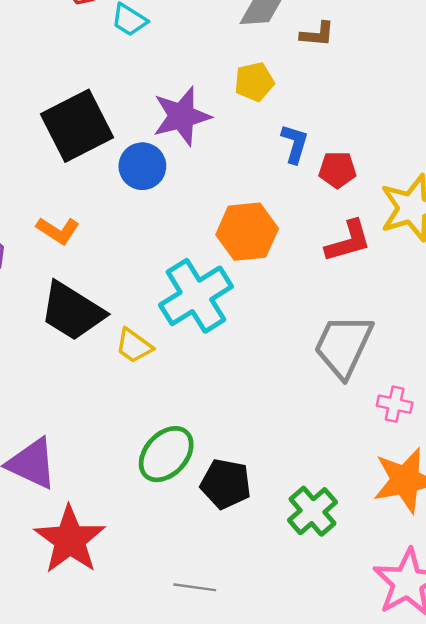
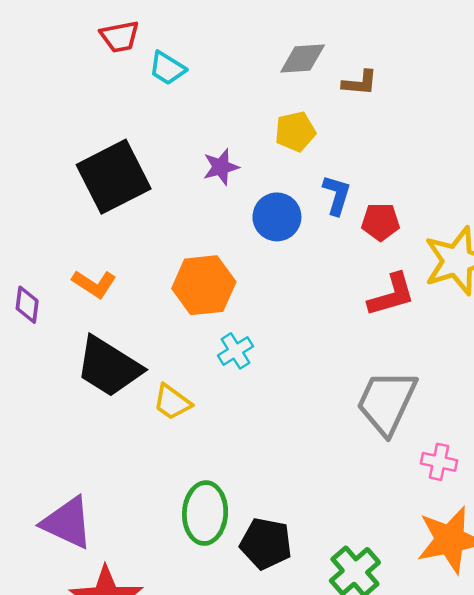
purple star: (182, 116) -> (221, 167), size x0.6
blue circle: (142, 166) -> (277, 217), moved
orange hexagon: (247, 232) -> (204, 285), moved
cyan cross: (196, 296) -> (236, 351), size x0.5
green ellipse: (166, 454) -> (205, 513), turned -40

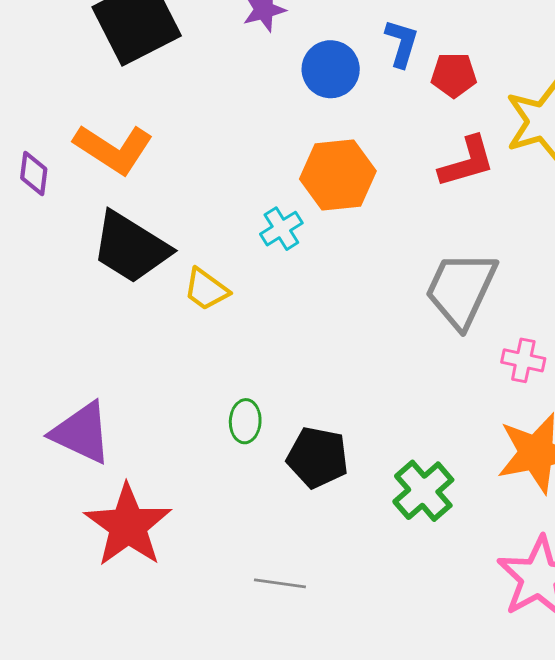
orange L-shape: (94, 284) -> (113, 149), size x1.5
orange hexagon: (204, 285) -> (338, 175), moved
green ellipse: (205, 513) -> (245, 421), size x0.6

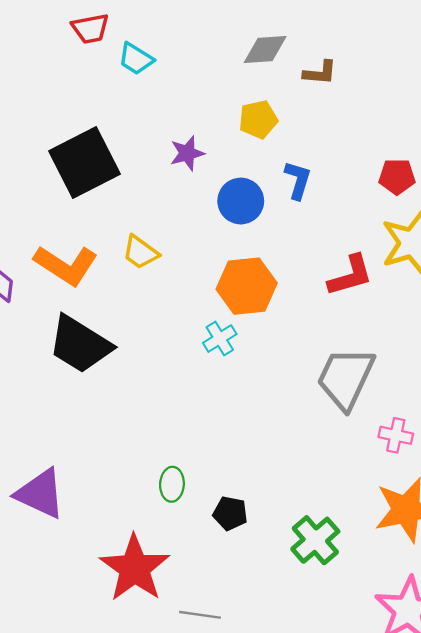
red pentagon: (454, 75) -> (397, 177), moved
cyan cross: (281, 229) -> (220, 339), moved
yellow trapezoid: (206, 289) -> (140, 252), moved
black pentagon: (318, 457) -> (230, 513), size x0.7
red star: (128, 525) -> (135, 568), moved

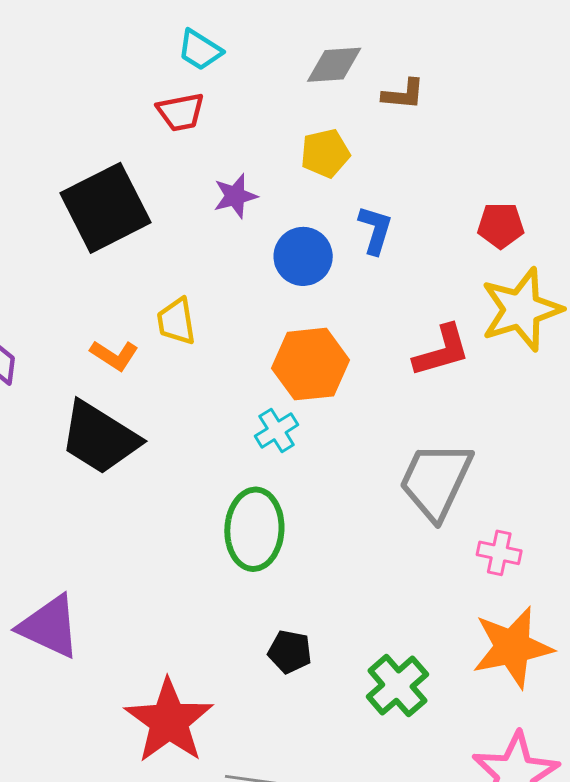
red trapezoid: (90, 29) -> (181, 112), moved
cyan trapezoid: (136, 59) -> (200, 50), moved
yellow trapezoid: (140, 252) -> (176, 321), turned 45
orange L-shape: (66, 265) -> (114, 355), moved, size x0.6
green ellipse: (172, 484) -> (254, 529), moved, size x1.8

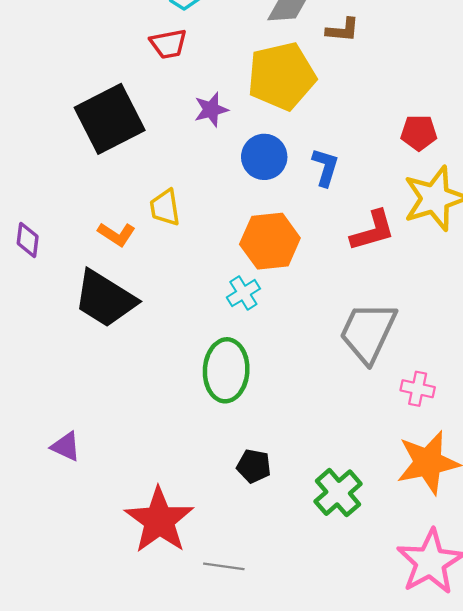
yellow pentagon: (325, 153) -> (282, 76), size x1.8
blue L-shape: (375, 230) -> (325, 167), moved
purple triangle: (49, 627) -> (66, 446), size x0.6

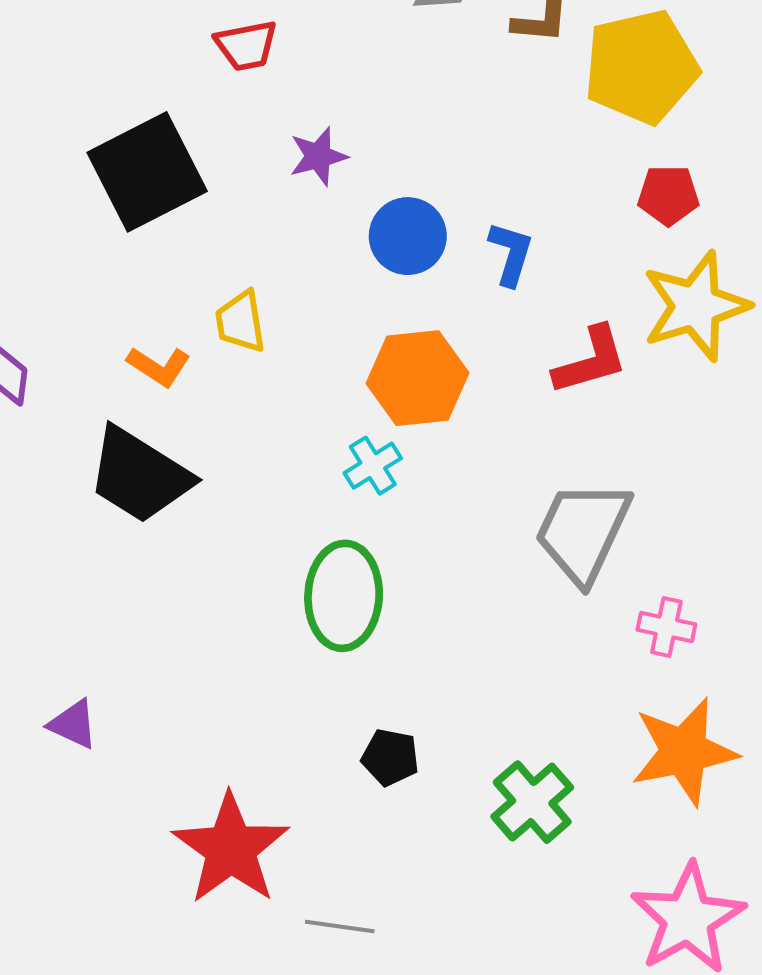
yellow pentagon: (282, 76) -> (641, 67), moved

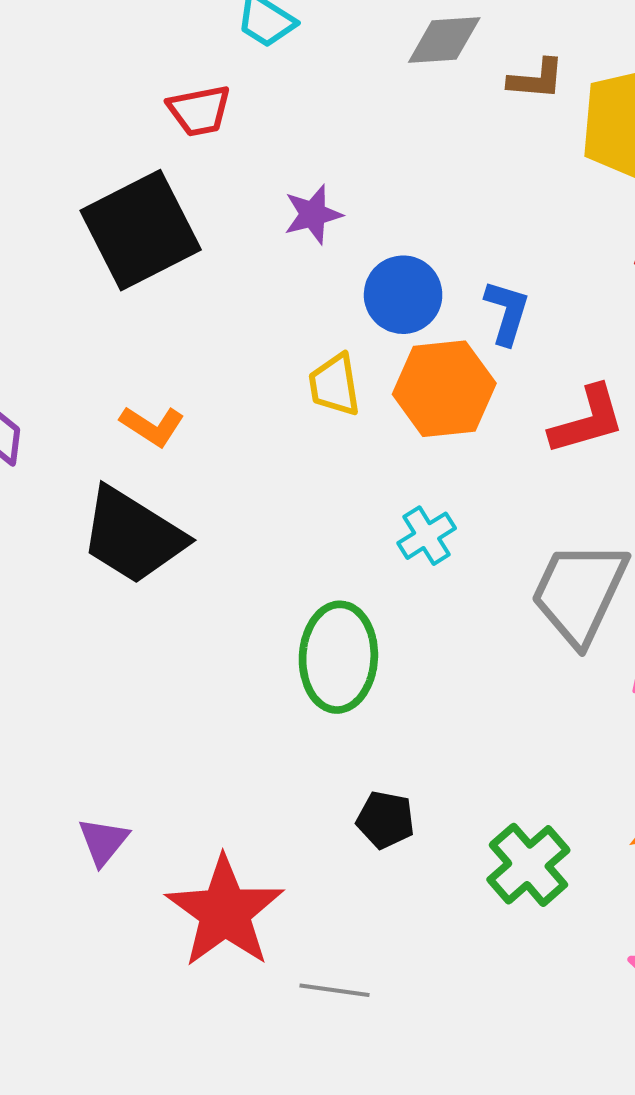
red trapezoid: (246, 45) -> (199, 111), moved
yellow trapezoid: (241, 322) -> (334, 385), moved
orange hexagon: (417, 378) -> (444, 389), moved
cyan cross: (373, 466) -> (427, 536), moved
purple triangle: (73, 724) -> (103, 841), moved, turned 44

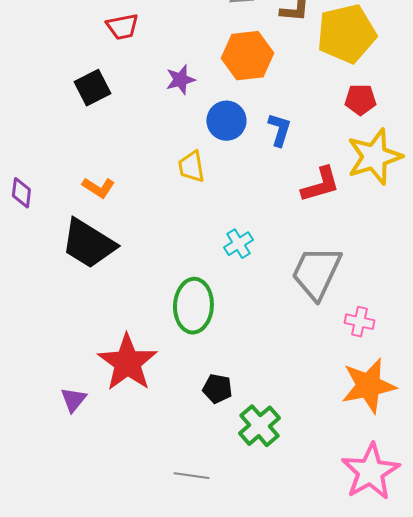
black square: (141, 230) -> (92, 88), size x0.6
orange hexagon: (444, 389) -> (247, 56), moved
green cross: (528, 865) -> (259, 426), moved
red star: (225, 912) -> (127, 363), moved

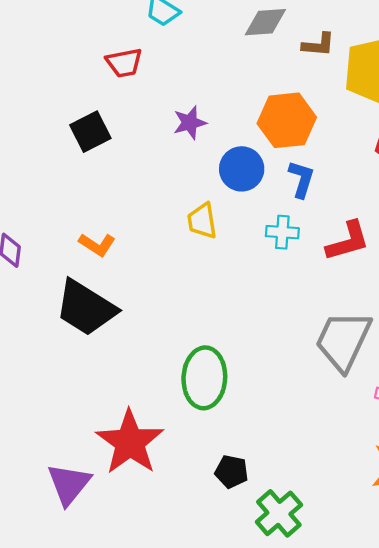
orange hexagon: (247, 56) -> (287, 120), moved
cyan cross: (238, 244) -> (282, 232), moved, turned 36
purple triangle: (73, 400) -> (69, 484), size x1.5

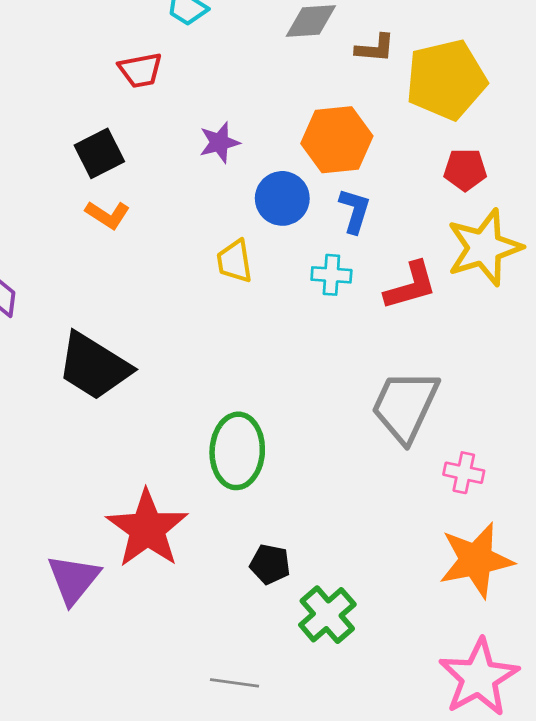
orange L-shape: (97, 245) -> (108, 215), moved

